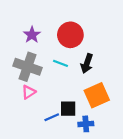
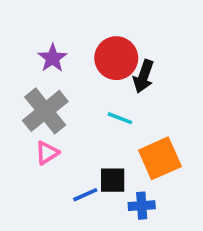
cyan line: (60, 63) -> (120, 118), moved
black arrow: (87, 63) -> (144, 76), moved
gray cross: (27, 67) -> (45, 111), turned 32

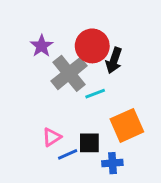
gray cross: (45, 111) -> (69, 73), moved
cyan line: (120, 118) -> (95, 94), turned -42
pink triangle: (47, 153) -> (52, 137), moved

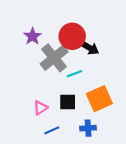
black arrow: (114, 60) -> (89, 48), turned -78
black square: (89, 143) -> (68, 102), moved
blue line: (68, 154) -> (52, 130), moved

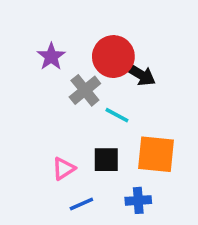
gray cross: (54, 58) -> (85, 90), size x0.7
cyan line: (74, 74) -> (117, 115), turned 49
orange square: (99, 99) -> (156, 154), turned 30

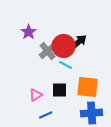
red circle: (113, 57) -> (64, 46), moved
black arrow: (140, 74) -> (79, 42), turned -72
blue cross: (138, 200) -> (92, 113), moved, size x1.5

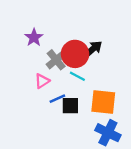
pink triangle: (36, 95) -> (42, 81), moved
blue cross: (92, 113) -> (108, 133), turned 30
blue line: (46, 115) -> (57, 99), moved

